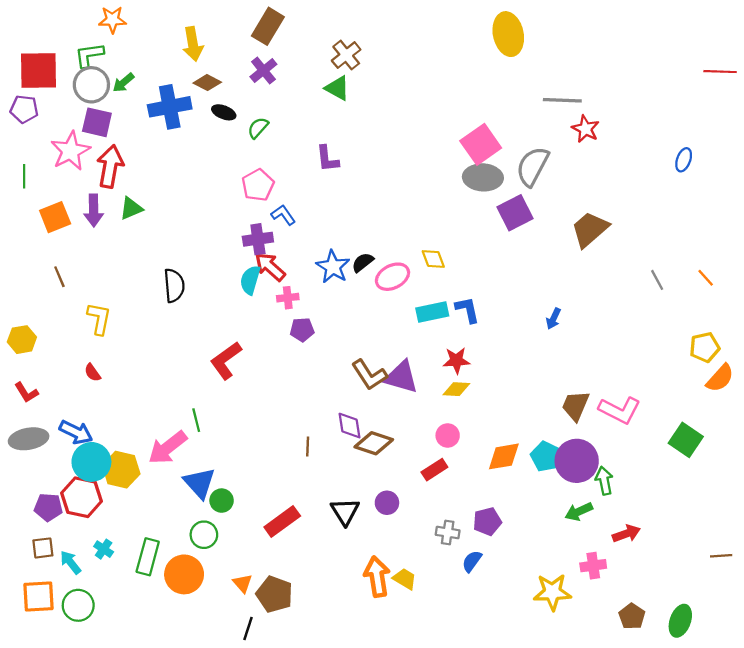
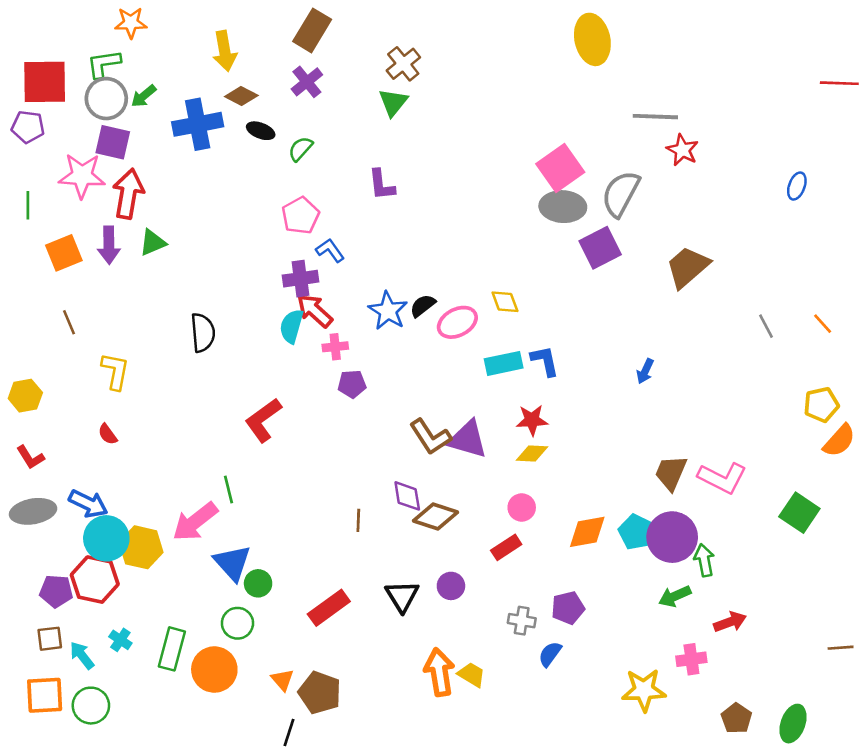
green triangle: (337, 88) -> (393, 102), turned 40
pink star: (70, 151) -> (82, 176), turned 30

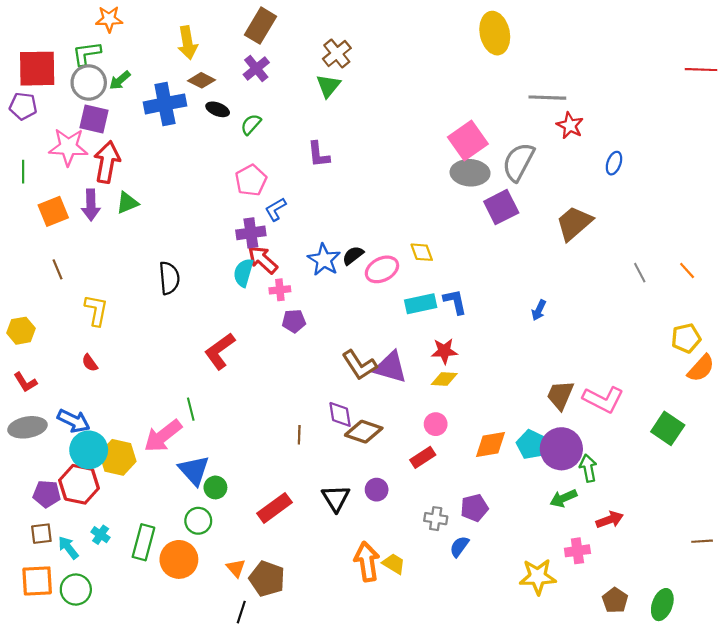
blue ellipse: (797, 186) -> (614, 163), moved
blue L-shape: (330, 250) -> (276, 209), turned -85

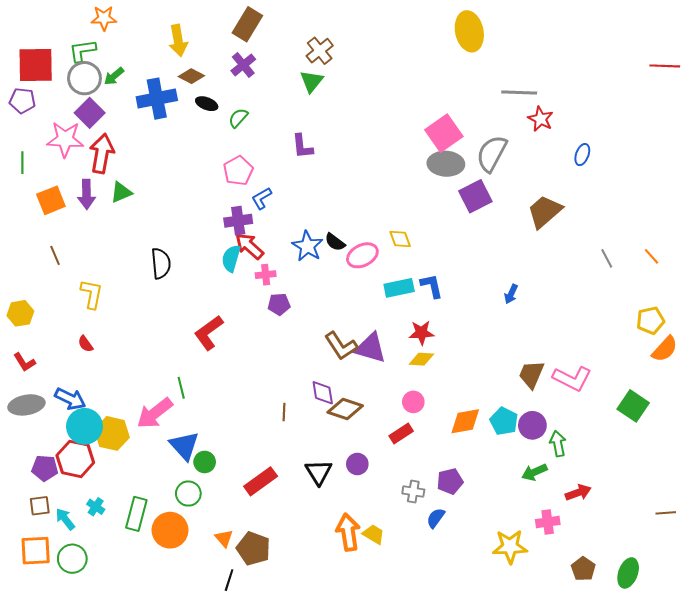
purple square: (94, 119) -> (90, 113), turned 32
black semicircle: (353, 255) -> (335, 242), turned -105
purple circle: (561, 449) -> (532, 425), size x0.7

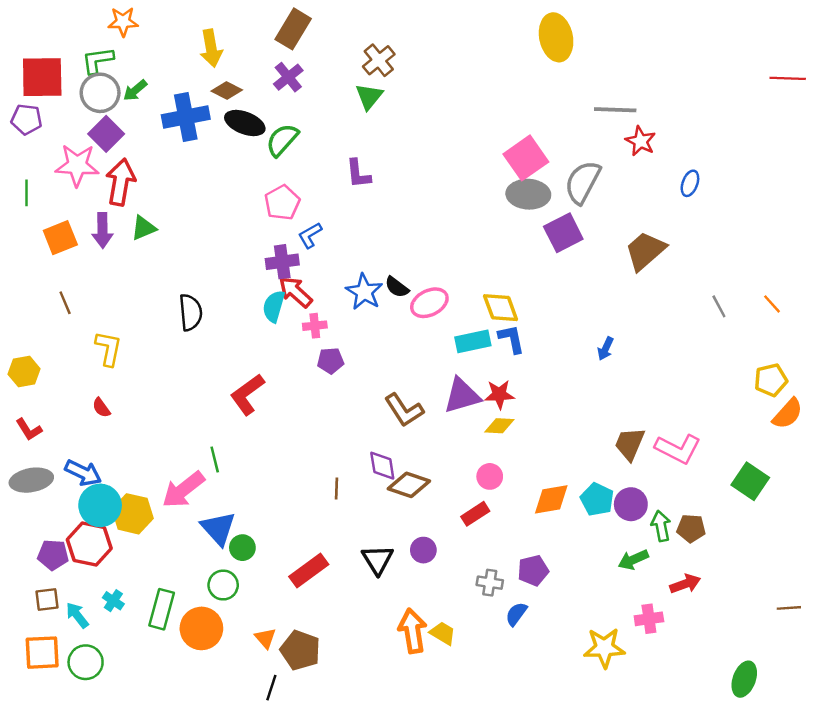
black ellipse: (207, 104) -> (245, 123), size x1.5
green semicircle: (238, 118) -> (282, 140), size x1.4
yellow diamond: (400, 239) -> (501, 308), moved, size x1.4
purple triangle: (371, 348) -> (462, 396), moved, turned -32
brown pentagon: (583, 569) -> (691, 528), moved, turned -30

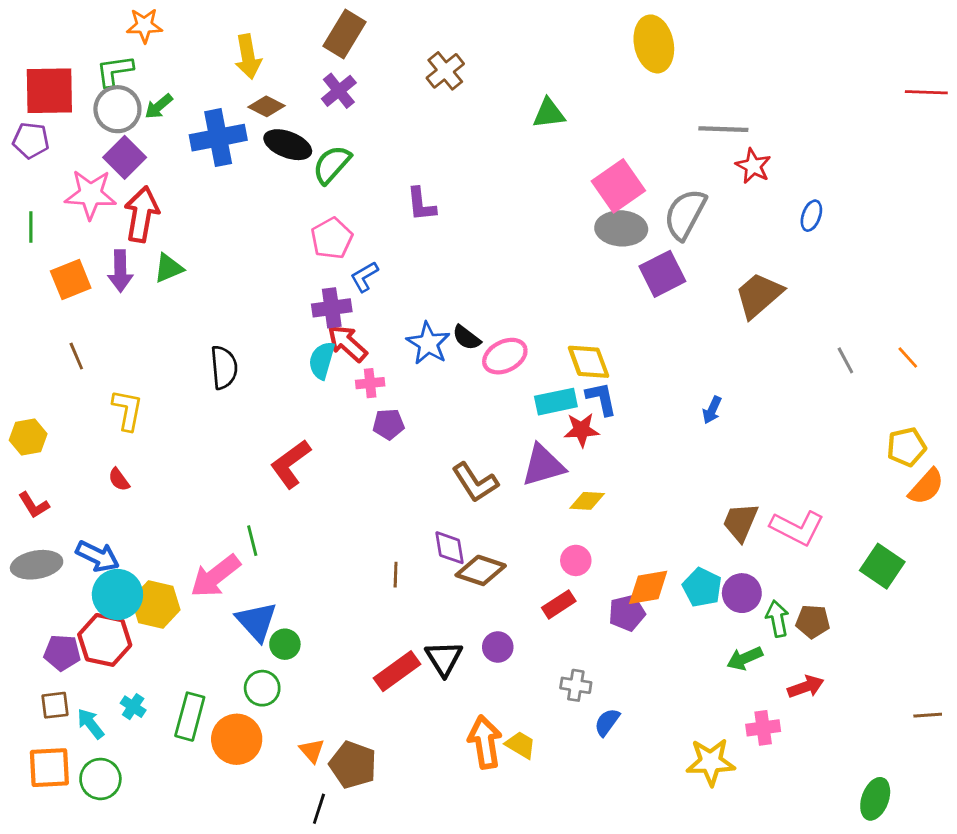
green triangle: (369, 96) -> (549, 113), moved, turned 44
red star: (499, 394) -> (581, 430), moved
red rectangle: (309, 571) -> (397, 671), moved
purple pentagon: (533, 571) -> (627, 613), moved

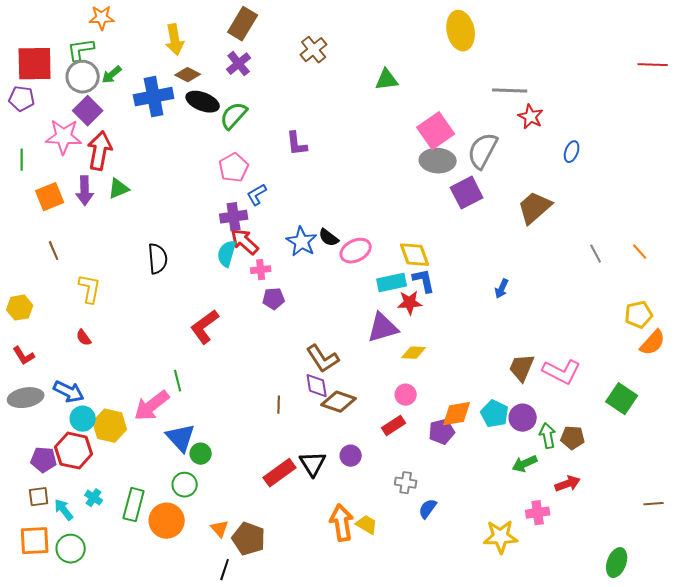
brown L-shape: (475, 482) -> (323, 359), moved
cyan circle: (117, 595) -> (83, 419), size x0.7

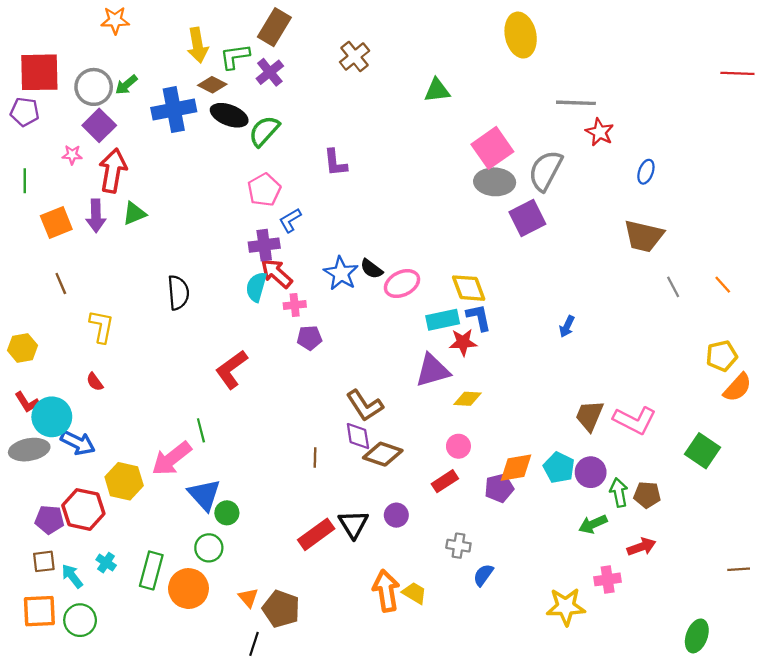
green L-shape: (81, 50) -> (235, 56), moved
pink star: (64, 137) -> (72, 155), size x0.5
brown trapezoid: (535, 208) -> (644, 236), moved, turned -126
cyan circle: (83, 419) -> (52, 417), moved, size x1.4

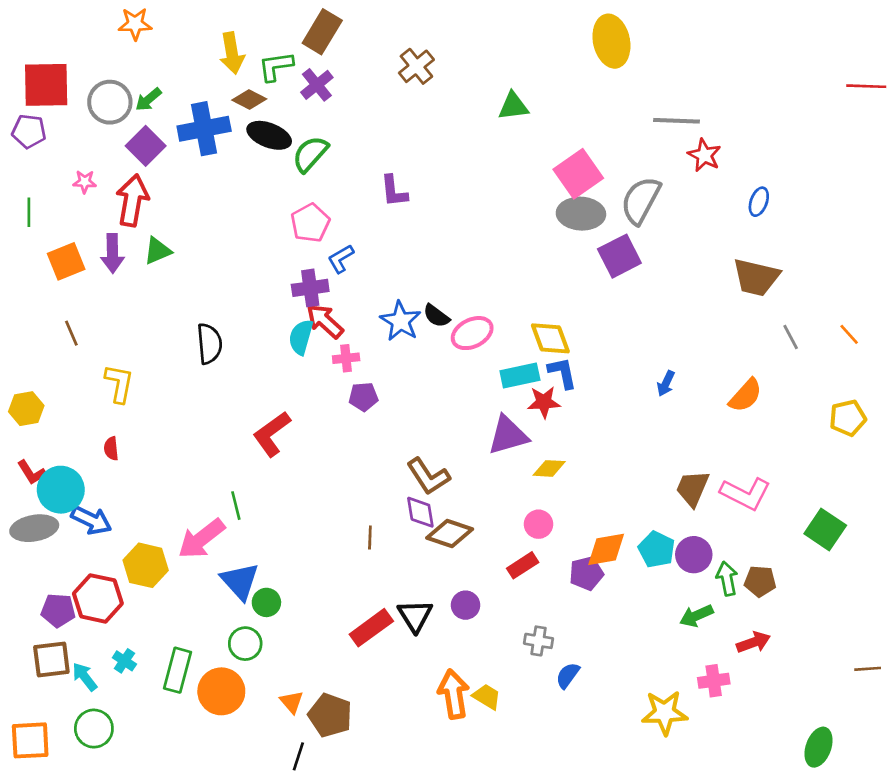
purple square: (99, 125) -> (146, 146), moved
red semicircle: (95, 382) -> (111, 449), turned 30
orange semicircle: (737, 387) -> (746, 395), moved
brown square: (44, 561) -> (51, 660), size x1.4
orange square: (39, 611) -> (30, 740), moved

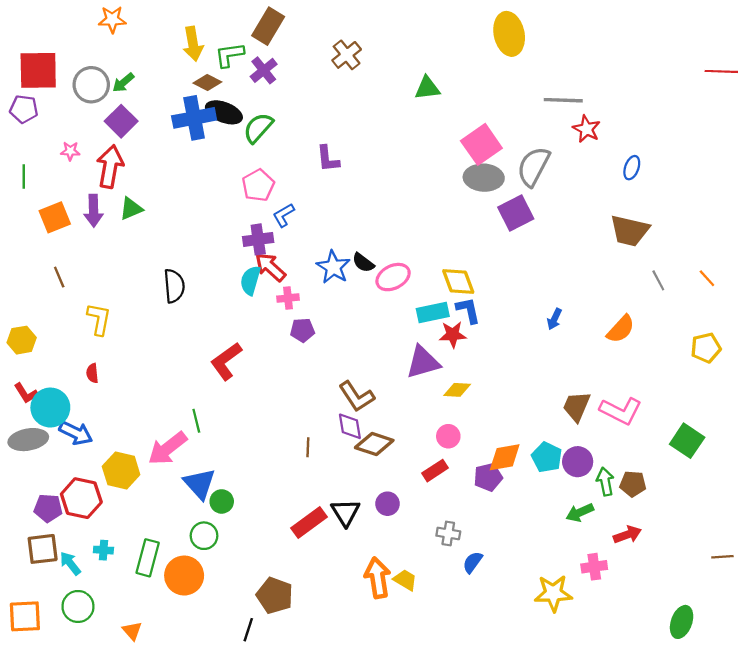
blue cross: (204, 129) -> (194, 118), moved
cyan cross: (124, 661) -> (103, 550), turned -30
orange triangle: (292, 702) -> (132, 631), moved

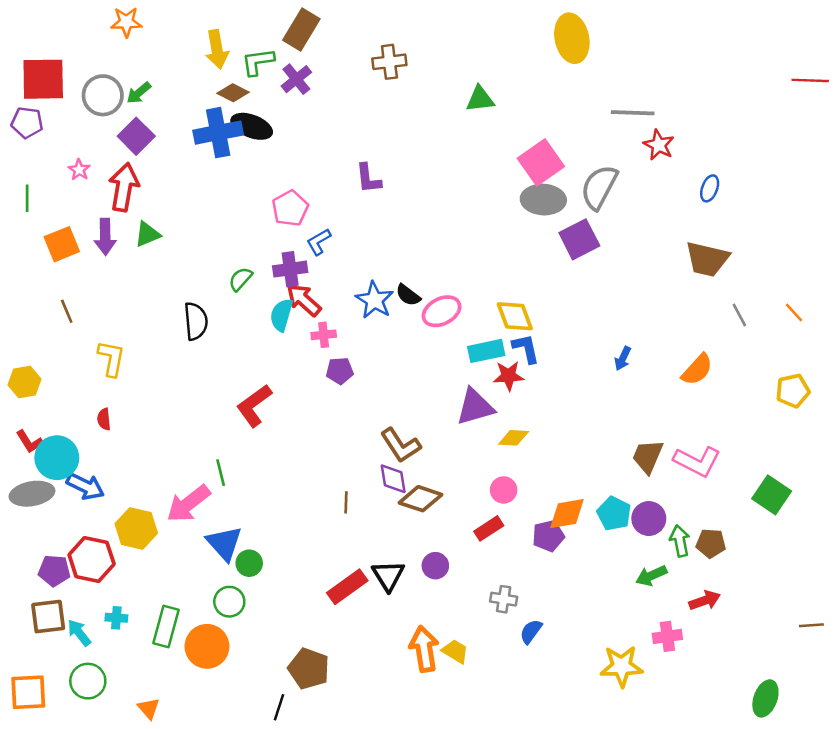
brown cross: (347, 55) -> (389, 62), turned 32
green semicircle: (258, 128) -> (240, 279), moved, size x0.7
pink star: (70, 151) -> (79, 170), turned 30

